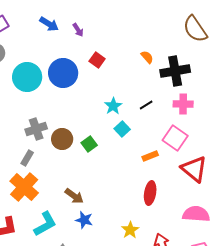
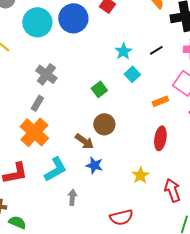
gray cross: (36, 129) -> (46, 74), turned -35
brown circle: (62, 139) -> (104, 124), moved

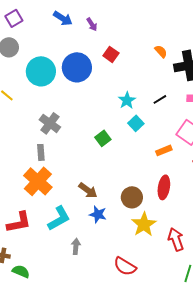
gray rectangle: (37, 103) -> (41, 152), turned -35
brown circle: (104, 124) -> (132, 197), moved
yellow star: (140, 175) -> (144, 224), size x1.4
red semicircle: (121, 217) -> (125, 266), turned 45

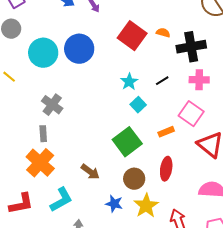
orange semicircle: (161, 51) -> (163, 33), turned -32
red square: (111, 54) -> (132, 36), moved, size x1.8
green square: (103, 138) -> (127, 142), moved, size x1.8
blue star: (98, 214) -> (114, 204), moved

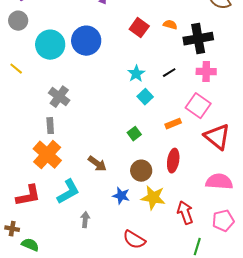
red square: (132, 36) -> (139, 28), size x0.7
green square: (127, 142) -> (134, 134), size x0.5
yellow star: (146, 206) -> (153, 198), turned -30

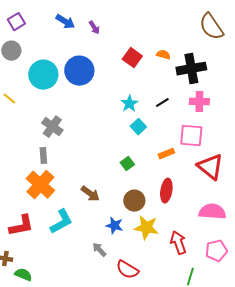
pink square: (198, 106) -> (191, 136), turned -30
gray arrow: (85, 220) -> (99, 250), moved, turned -49

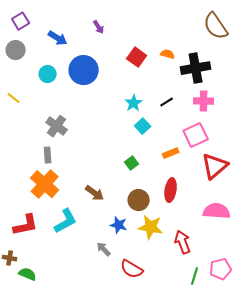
blue arrow: (65, 22) -> (58, 38), moved
cyan circle: (43, 75) -> (48, 74), size x0.6
pink square: (191, 136) -> (196, 135), turned -30
red triangle: (210, 167) -> (215, 166), turned 40
pink pentagon: (216, 251) -> (221, 269), moved

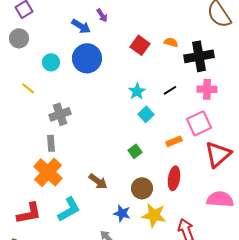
blue arrow: (58, 38) -> (81, 26), moved
yellow line: (14, 98) -> (28, 88), moved
gray cross: (57, 126) -> (60, 114), turned 35

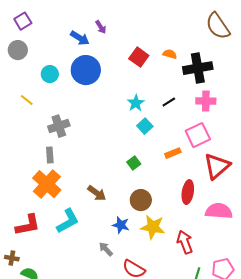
red ellipse: (174, 178) -> (188, 192), moved

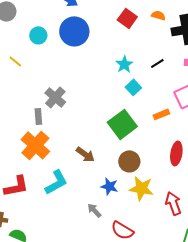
gray cross: (59, 126) -> (55, 97), moved, turned -30
green square: (134, 163) -> (122, 124), size x2.0

